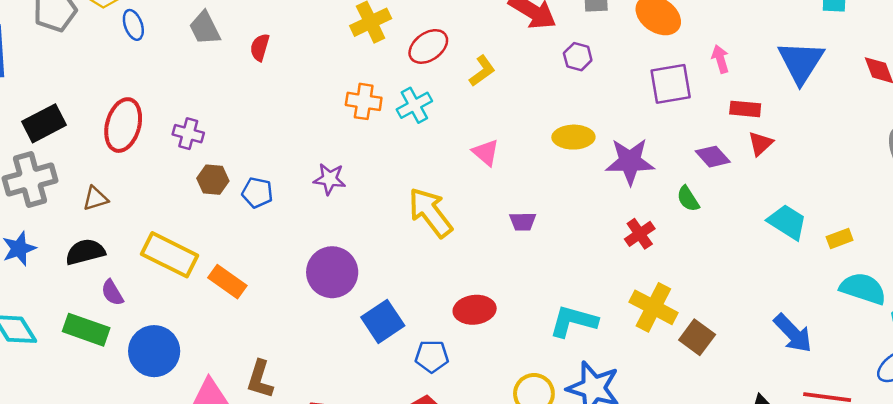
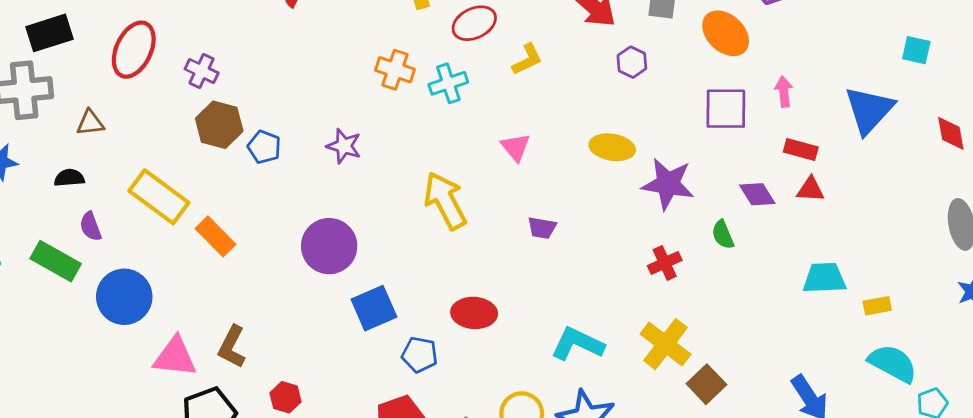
red triangle: (760, 144) -> (811, 189), turned 36
brown hexagon: (213, 180) -> (219, 125), size x1.4
cyan trapezoid: (787, 222) -> (824, 278), turned -45
black semicircle: (85, 252) -> (69, 178), size x0.7

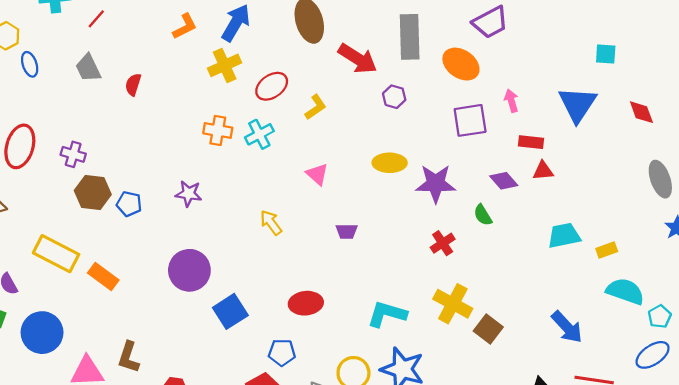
yellow arrow: (445, 201) -> (271, 223), size x0.6
blue pentagon: (420, 355) -> (282, 352), moved

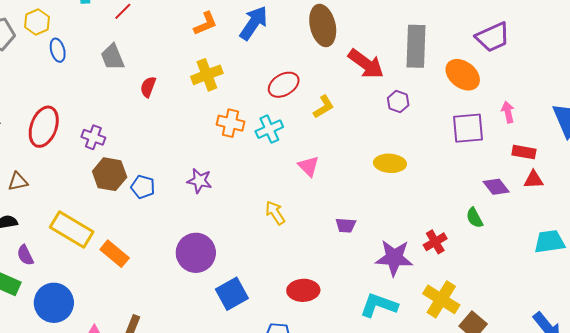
yellow cross: (225, 65) -> (207, 75), moved
red semicircle: (133, 85) -> (148, 87), moved
pink triangle: (317, 174) -> (309, 166), moved
purple star: (436, 184) -> (394, 258), moved

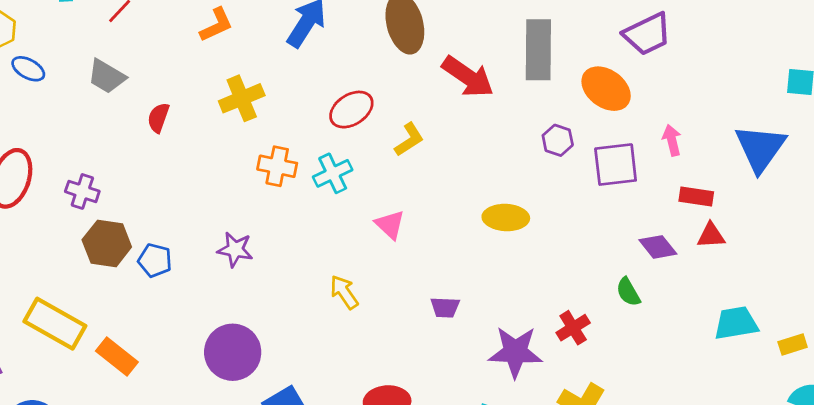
orange L-shape: (205, 24) -> (216, 25), moved
blue ellipse: (58, 50) -> (28, 69), turned -45
gray trapezoid: (112, 57) -> (107, 76), turned -36
purple hexagon: (398, 102) -> (558, 140), moved

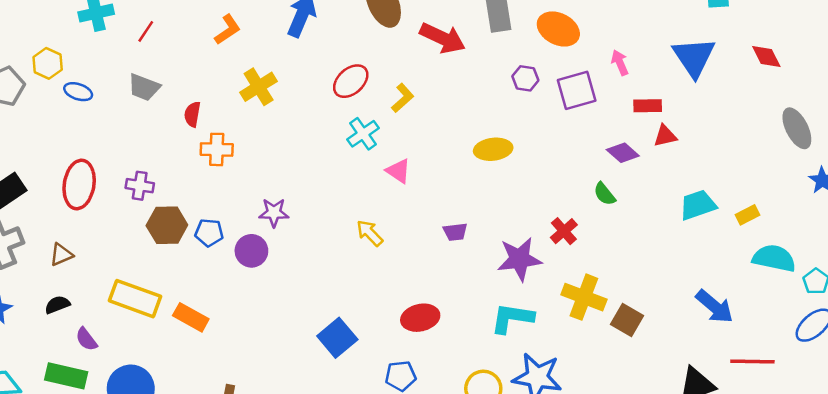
orange cross: (277, 166) -> (217, 149), moved
cyan cross: (333, 173) -> (363, 134), moved
purple circle: (233, 352) -> (251, 251), moved, size x0.7

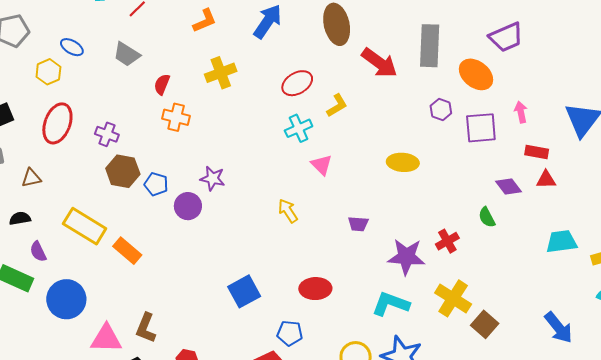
yellow hexagon: (48, 63) -> (48, 72), moved

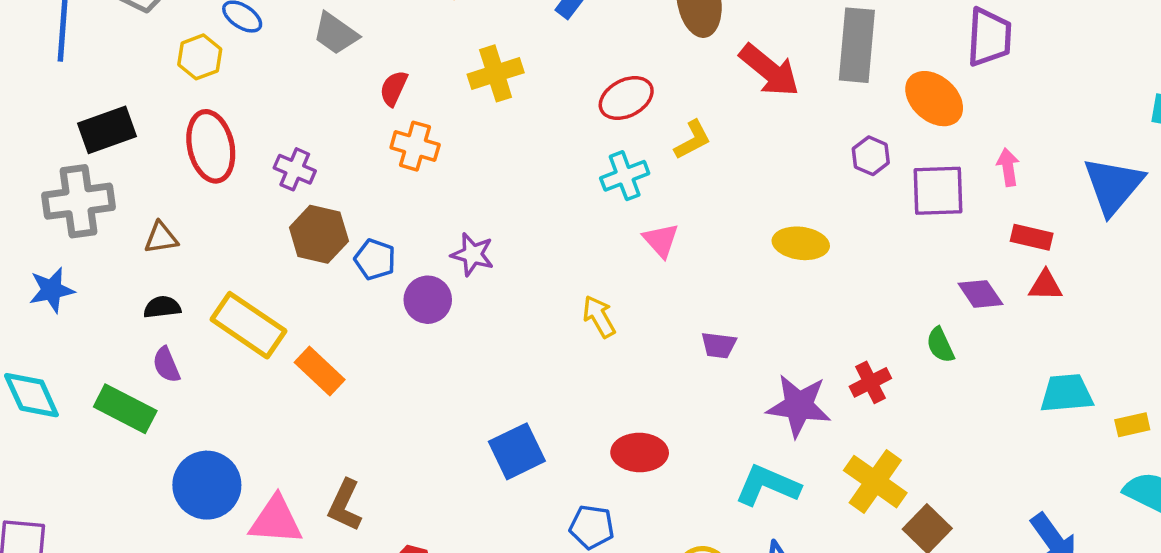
purple trapezoid: (506, 37) -> (989, 37), turned -66
red ellipse: (57, 123) -> (211, 146), turned -36
black semicircle: (20, 218) -> (162, 307), moved
blue circle: (66, 299) -> (207, 485), moved

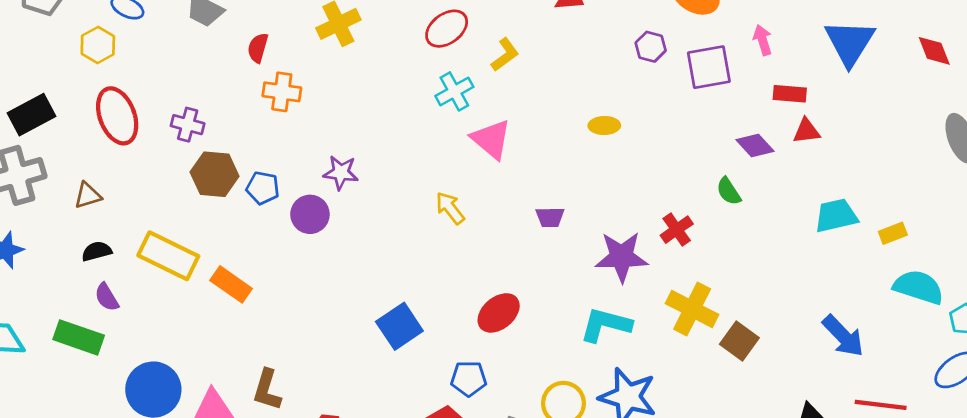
pink triangle: (661, 240) -> (491, 139), size x1.4
yellow ellipse: (801, 243) -> (604, 125), size x0.7
red ellipse: (640, 453) -> (499, 313), turned -33

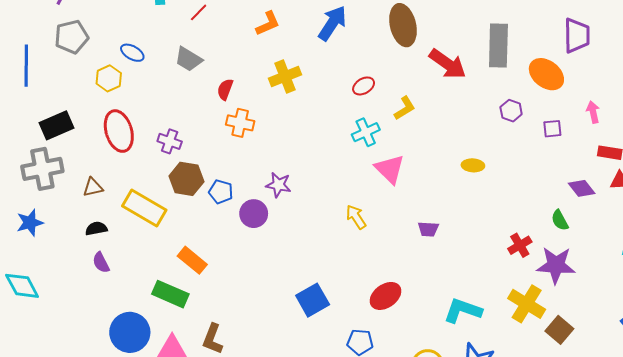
red ellipse: (447, 29) -> (364, 86), size x0.7
purple square: (709, 67) -> (552, 129), size x0.6
yellow rectangle: (168, 256) -> (144, 208), moved
purple star: (621, 257) -> (556, 265), moved
green rectangle: (79, 337) -> (170, 294), moved

